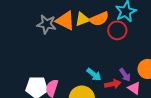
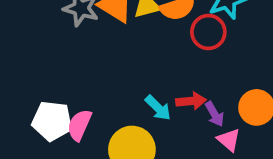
red arrow: (113, 84) -> (191, 101), moved

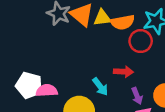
red arrow: (191, 101) -> (124, 72), moved
pink semicircle: (79, 125) -> (47, 91), turned 55

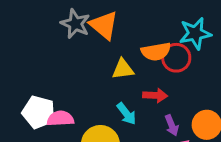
yellow triangle: (102, 18) -> (123, 69), moved
orange semicircle: (123, 22) -> (156, 52), moved

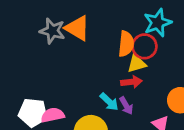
orange semicircle: (156, 52) -> (126, 44), turned -65
yellow triangle: (123, 69) -> (137, 64), moved
purple arrow: (172, 125) -> (126, 106), moved

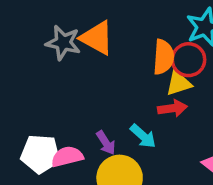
purple arrow: (126, 106) -> (106, 143), moved

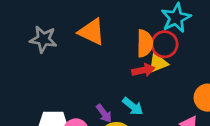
gray star: (63, 43) -> (43, 39), moved
red arrow: (172, 108) -> (143, 70), moved

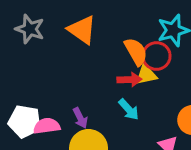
orange semicircle: (145, 43) -> (136, 52), turned -40
cyan arrow: (133, 106) -> (129, 109), moved

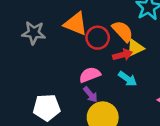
red circle: (156, 56) -> (98, 38), moved
pink semicircle: (47, 126) -> (90, 75), moved

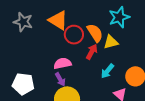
yellow triangle: (135, 48) -> (111, 42), moved
red arrow: (123, 55) -> (92, 52), turned -56
cyan arrow: (128, 79) -> (107, 71), moved, turned 84

